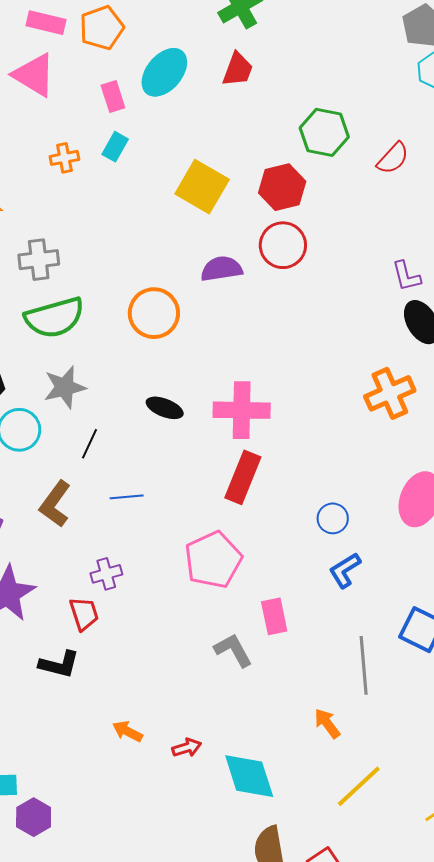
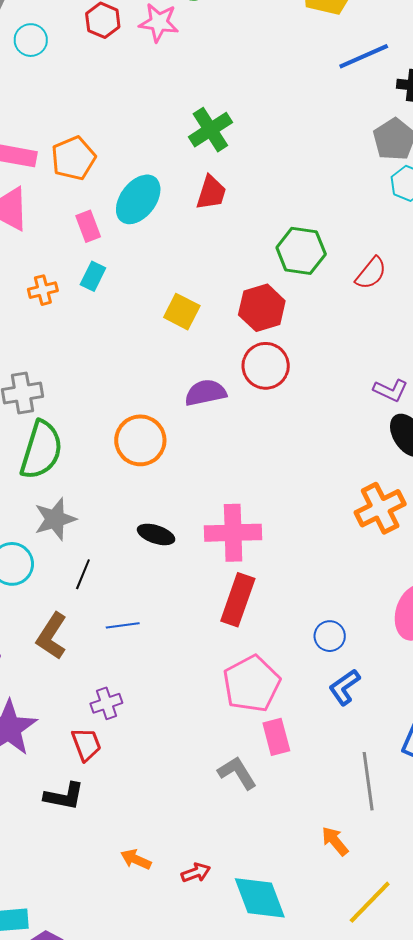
yellow square: (202, 187) -> (182, 312), size x0.7
purple L-shape: (406, 276) -> (391, 390), turned -48
green semicircle: (55, 318) -> (41, 450), turned -54
pink pentagon: (213, 560) -> (252, 684), moved

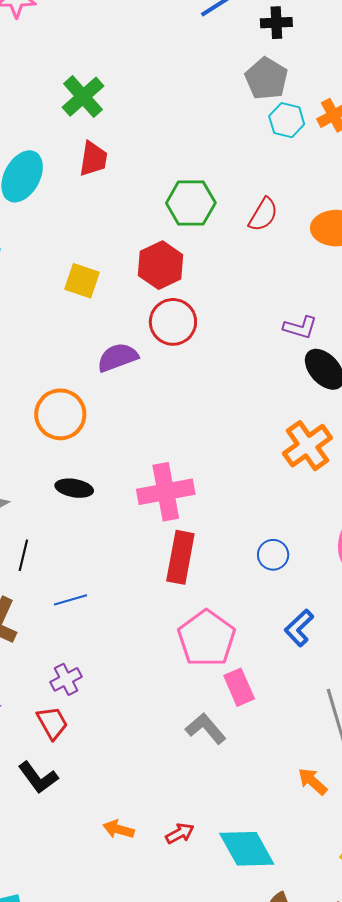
black ellipse: (156, 534) -> (74, 488), moved
blue circle: (330, 636) -> (273, 555), moved
black L-shape: (64, 796) -> (38, 777), turned 51

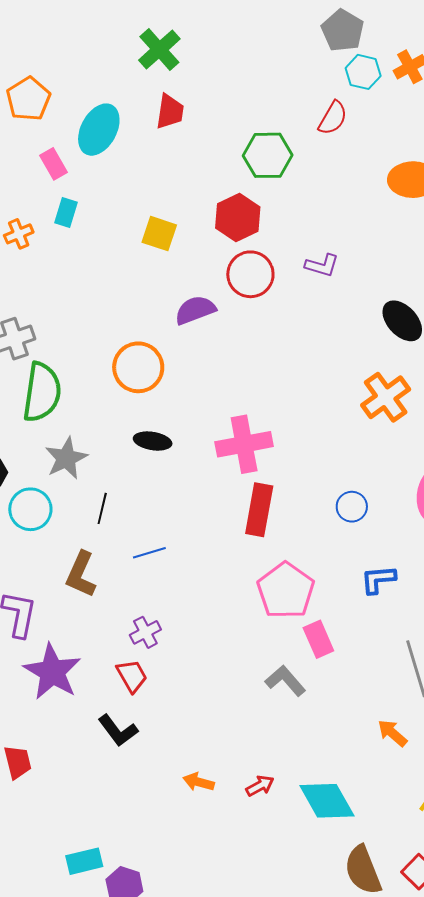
red semicircle: (263, 215) -> (333, 118), moved
purple L-shape: (300, 327) -> (322, 265), moved
blue L-shape: (299, 628) -> (378, 579), turned 39

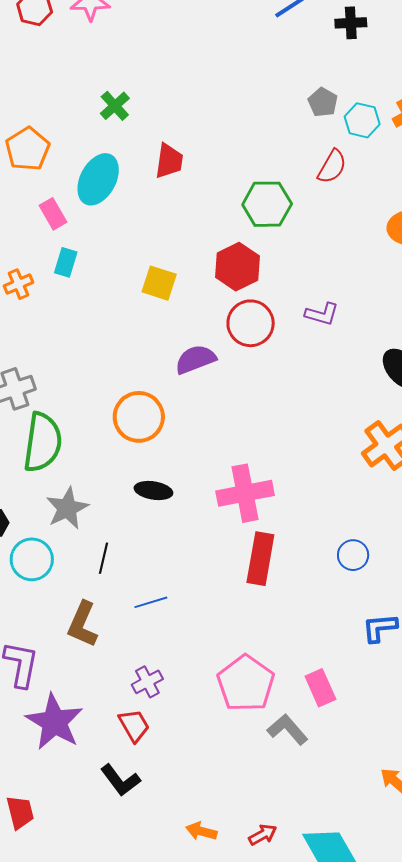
gray pentagon: (343, 31) -> (323, 102), moved, size x0.7
green cross: (159, 49) -> (115, 106), moved, size x0.7
pink pentagon: (286, 591) -> (246, 683), moved

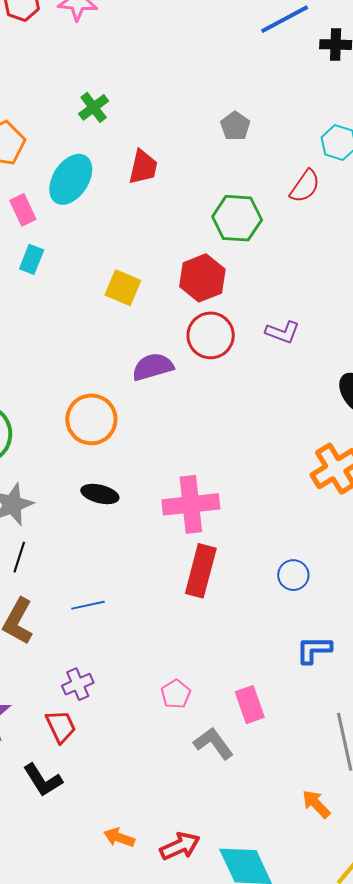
gray pentagon: (323, 102) -> (235, 126), moved
black line: (103, 558) -> (19, 557), moved
pink pentagon: (246, 683) -> (176, 694), size x0.5
red arrow: (263, 835) -> (180, 846), size x1.4

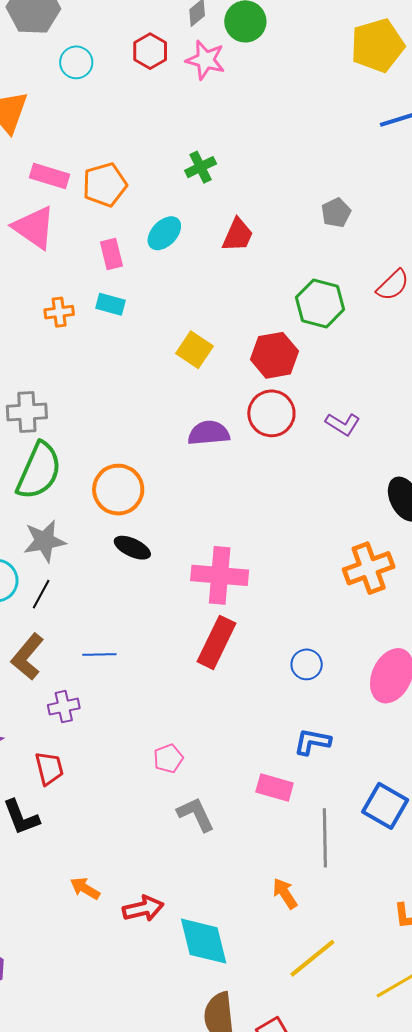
cyan ellipse: (71, 179) -> (164, 233), size x0.7
cyan rectangle: (32, 259) -> (110, 304), turned 72
orange circle: (91, 419) -> (118, 490), moved
purple cross: (78, 684) -> (64, 707), moved
pink rectangle: (250, 705) -> (275, 787), moved, turned -66

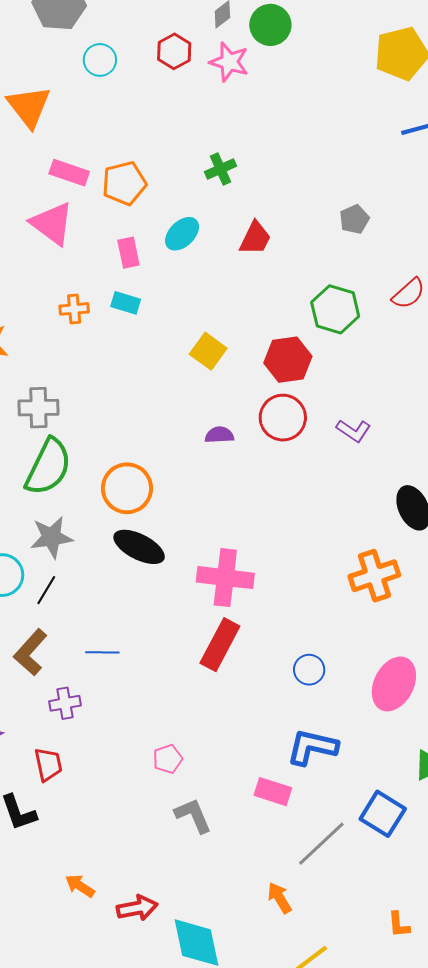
purple semicircle: (209, 433) -> (219, 435), size x0.7
black ellipse: (132, 548) -> (139, 547), size x1.4
blue L-shape: (312, 742) -> (312, 747), size x1.4
gray line: (325, 838) -> (321, 844), turned 46

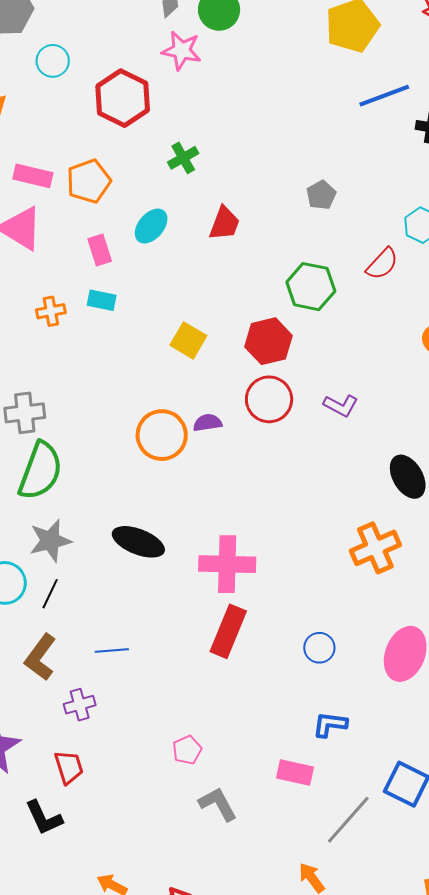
red hexagon: (174, 51) -> (123, 98), moved, size x1.6
orange circle: (127, 488) -> (162, 435), moved
blue L-shape: (312, 747) -> (330, 725), size x0.7

